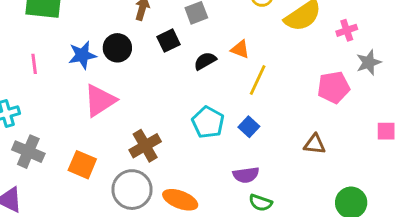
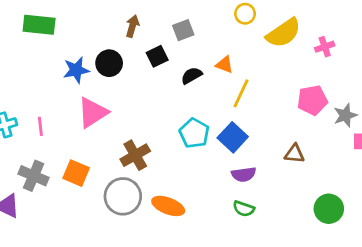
gray star: (369, 62) -> (345, 115), moved
pink line: (34, 64) -> (40, 126), moved
blue square: (249, 127) -> (233, 137), size x1.5
gray cross: (28, 152) -> (34, 176), moved
purple semicircle: (246, 175) -> (244, 174), moved

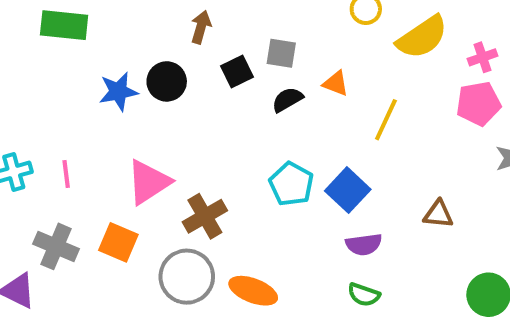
gray square: (183, 30) -> (281, 53), moved, turned 30
yellow line: (241, 93) -> (386, 120), moved
pink pentagon: (312, 100) -> (478, 104), moved
pink triangle: (93, 113) -> (149, 182), moved

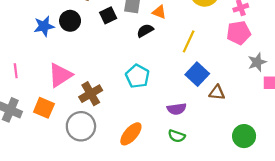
orange triangle: (336, 83) -> (159, 12), moved
black semicircle: (287, 100) -> (145, 31), moved
blue square: (348, 190) -> (197, 74), moved
orange ellipse: (253, 291) -> (131, 134), moved, turned -70

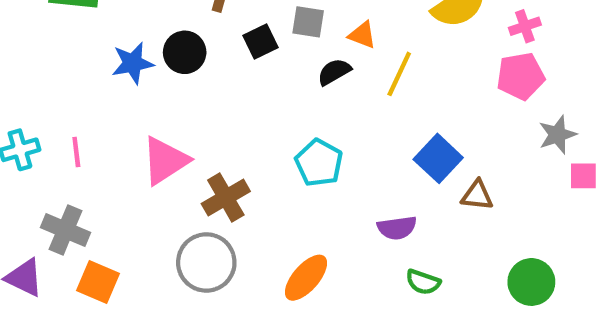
yellow line: (189, 41) -> (399, 74), moved
orange square: (44, 108) -> (98, 282), moved
green semicircle: (177, 136) -> (423, 282), moved

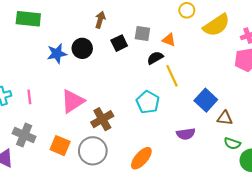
yellow line: (399, 74) -> (172, 76), moved, turned -50
orange square: (98, 282) -> (60, 146), moved
green semicircle: (423, 282) -> (232, 143), moved

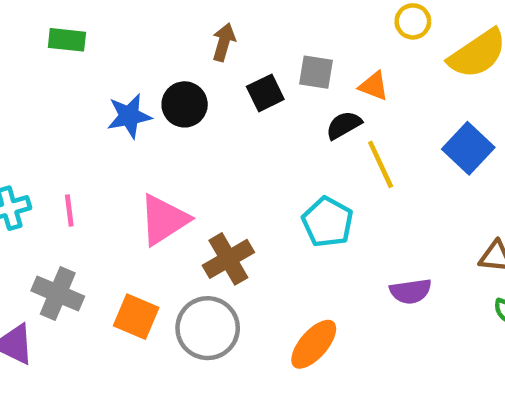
green rectangle: (28, 19) -> (67, 40), size x0.7
blue square: (206, 100) -> (468, 148), moved

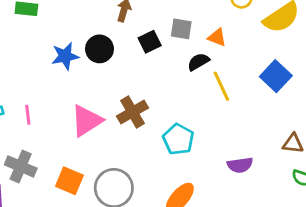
cyan pentagon: (328, 222) -> (178, 139), moved
brown cross: (228, 259) -> (132, 112), moved

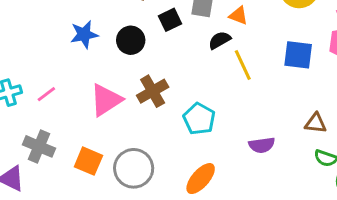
black circle: (100, 49) -> (131, 40), moved
blue square: (276, 76) -> (298, 55), turned -36
pink line: (28, 115) -> (46, 94), turned 60

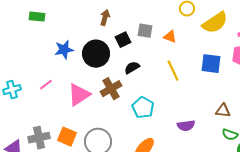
black circle: (131, 40) -> (96, 54), size x1.4
black semicircle: (220, 40) -> (132, 68), moved
pink line: (46, 94) -> (46, 85), moved
gray cross: (39, 146) -> (39, 138), moved, turned -35

